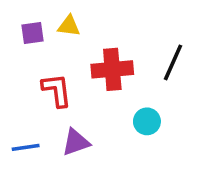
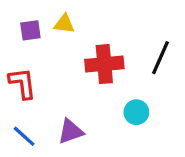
red L-shape: (57, 90) -> (22, 83), moved
blue line: (26, 147) -> (24, 136), turned 50

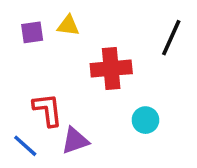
black line: (160, 58) -> (171, 38), moved
red L-shape: (22, 83) -> (48, 110), moved

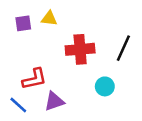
black line: (171, 38) -> (123, 48), moved
red L-shape: (48, 110) -> (34, 79), turned 85

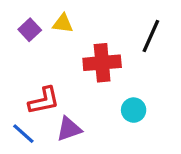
purple square: (23, 23) -> (30, 30), turned -35
black line: (123, 48) -> (151, 36), moved

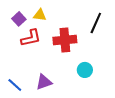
red L-shape: (44, 101) -> (31, 38), moved

